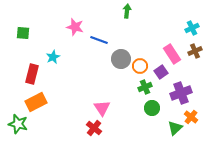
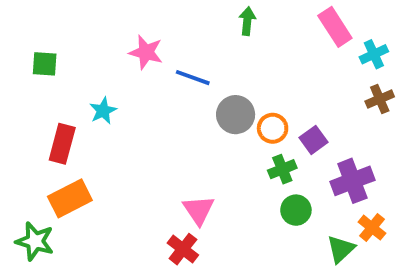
pink rectangle: (172, 54) -> (335, 27), moved

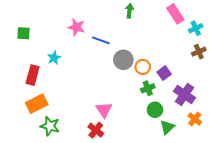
purple cross: (352, 181) -> (185, 94), turned -35
green star: (35, 241) -> (50, 126), moved
green triangle: (341, 249) -> (167, 127), moved

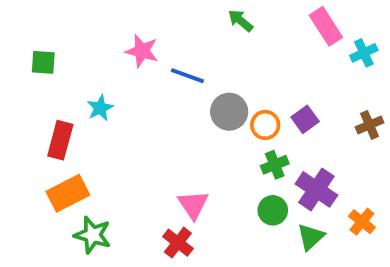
green arrow: (129, 11) -> (241, 21), turned -56
brown cross: (199, 52) -> (370, 125), moved
purple square: (164, 73) -> (305, 119), moved
purple cross: (185, 94) -> (316, 189), moved
green circle: (155, 110) -> (273, 210), moved

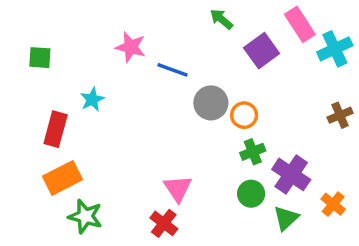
cyan cross: (364, 53) -> (335, 49), size x1.4
purple square: (305, 119) -> (262, 51), moved, size x1.4

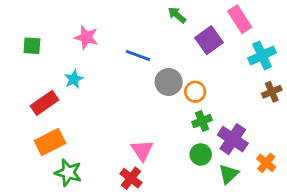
pink star: (131, 47) -> (86, 37), moved
cyan cross: (335, 49) -> (262, 55), moved
red rectangle: (56, 129) -> (44, 103), turned 40

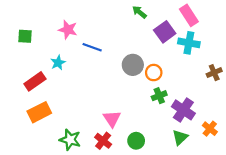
blue line: (138, 55) -> (92, 47), moved
cyan cross: (262, 55) -> (189, 43), moved, turned 35
green circle: (201, 154) -> (136, 141), moved
green star: (68, 173) -> (70, 140), moved

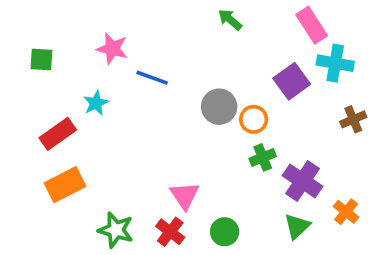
purple square: (165, 32) -> (292, 81), moved
cyan cross: (189, 43) -> (335, 63), moved

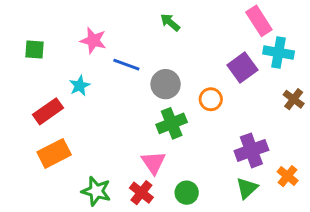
green arrow: (230, 20) -> (170, 22), moved
gray circle: (219, 107) -> (166, 84), moved
brown cross: (353, 119) -> (294, 99), turned -30
green cross: (263, 157) -> (172, 123), moved, size x1.4
purple cross: (303, 181) -> (251, 150), turned 36

